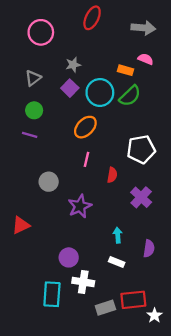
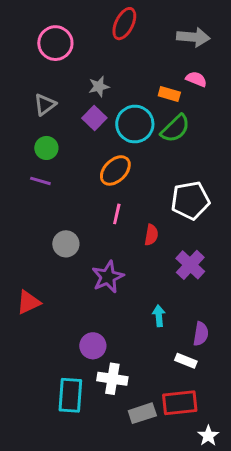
white rectangle: (117, 262) -> (186, 361), moved
white star: (154, 315) -> (208, 436), moved

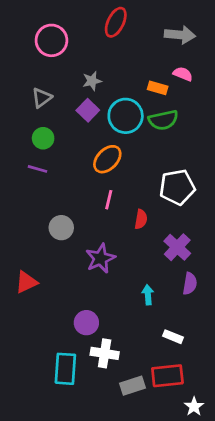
green semicircle: (175, 129) -> (163, 120), turned 32
purple semicircle: (201, 334) -> (190, 284), moved

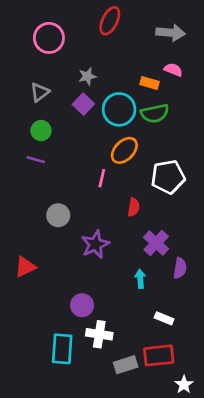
orange ellipse: (107, 159) -> (124, 150), moved
pink line: (109, 200) -> (102, 178), moved
purple cross: (177, 247) -> (156, 243), moved

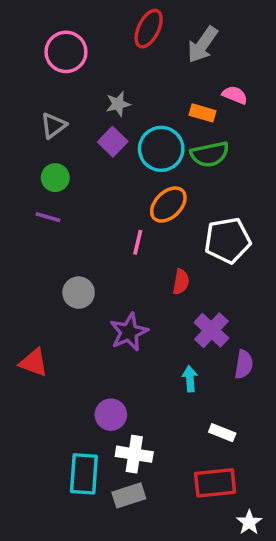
gray arrow: (171, 33) -> (202, 45), moved, turned 120
red triangle: (25, 267) -> (34, 363), turned 45
gray rectangle: (126, 365) -> (129, 495), moved

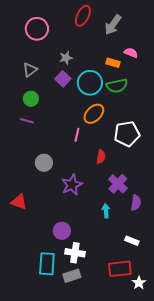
white rectangle: (222, 433) -> (132, 241), moved
white star: (249, 522) -> (139, 283), moved

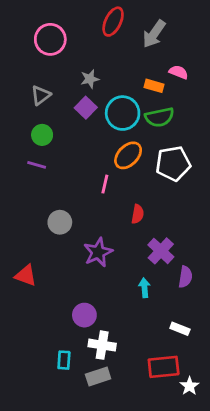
white pentagon: (127, 134) -> (173, 164), moved
cyan rectangle: (47, 264) -> (64, 360), size x0.6

